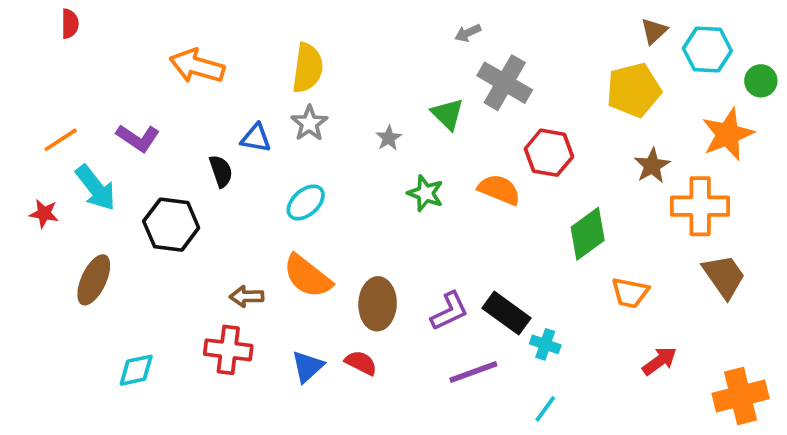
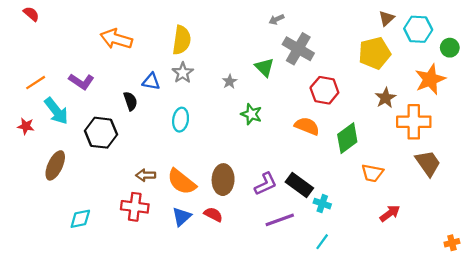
red semicircle: (70, 24) -> (31, 14), moved, turned -49
orange semicircle: (499, 190) -> (307, 126), moved
cyan ellipse: (306, 202) -> (181, 120), turned -40
orange semicircle: (308, 276) -> (182, 182), moved
orange cross: (741, 396) -> (452, 243), moved, size x0.5

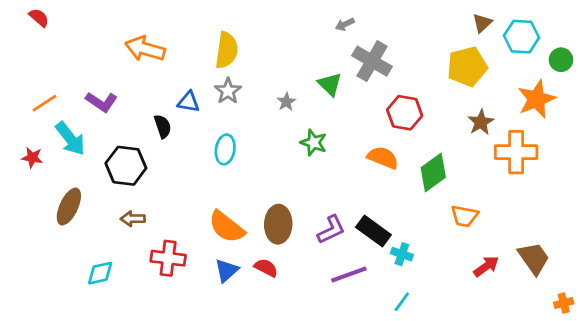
brown trapezoid: (428, 163) -> (534, 258), moved
brown arrow: (146, 175) -> (133, 219), moved

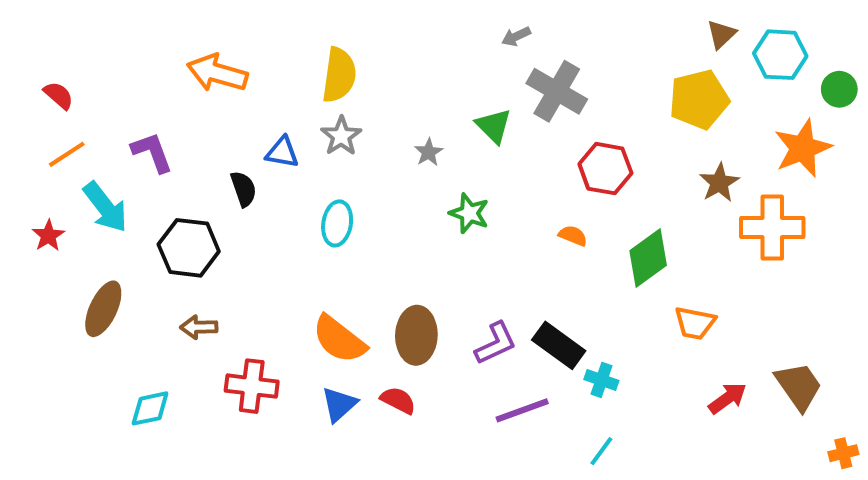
red semicircle: (39, 18) -> (59, 95), moved
purple L-shape: (102, 102) -> (152, 152), turned -144
red star: (32, 158) -> (48, 236), turned 30
orange semicircle: (383, 158) -> (573, 236), size x0.6

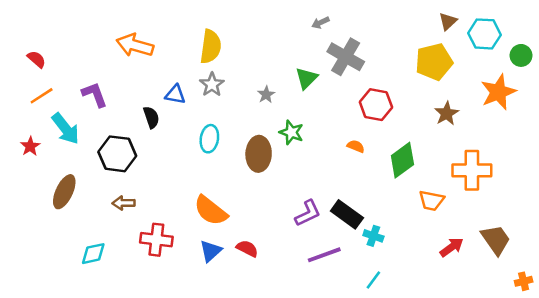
green triangle: (494, 126) -> (307, 78), turned 30
orange cross: (772, 227) -> (472, 170), moved
brown ellipse: (416, 335) -> (259, 154), moved

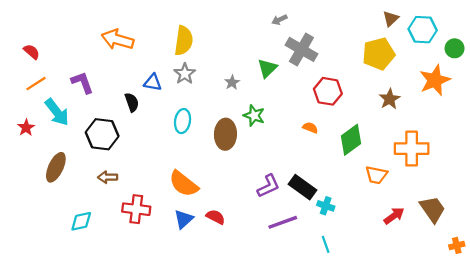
cyan line: (373, 280) -> (326, 244), turned -56

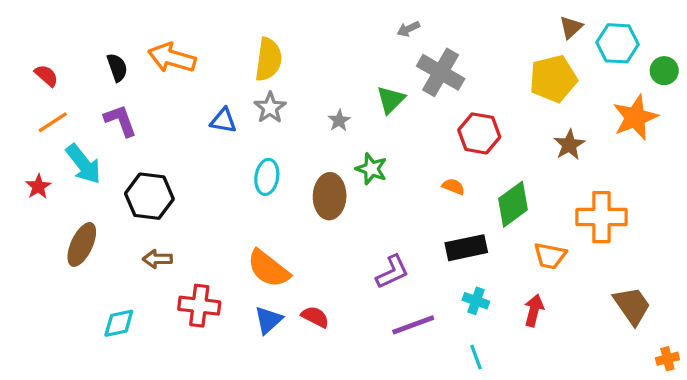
black semicircle: (132, 102) -> (117, 67), moved
black rectangle: (303, 187) -> (466, 248), moved, turned -48
red arrow: (394, 216) -> (534, 310), moved, turned -40

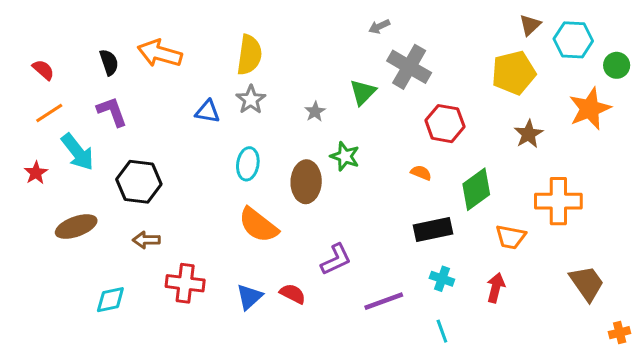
brown ellipse: (82, 244) -> (76, 227), turned 45
orange semicircle: (268, 269) -> (258, 225), moved
purple L-shape: (392, 272) -> (336, 259), moved

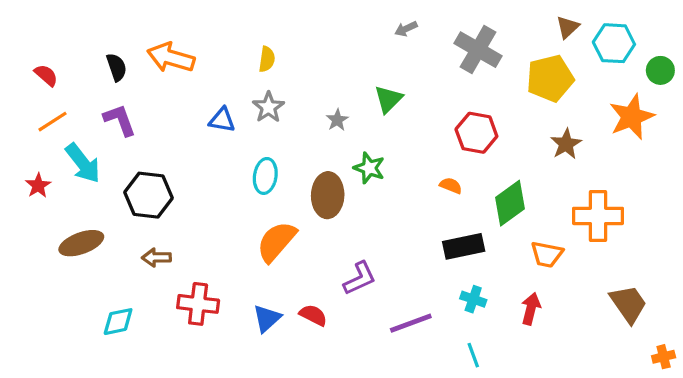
yellow semicircle: (249, 55) -> (267, 59), size x0.6
gray cross: (409, 67) -> (478, 50), moved
orange semicircle: (258, 225) -> (276, 242), turned 93

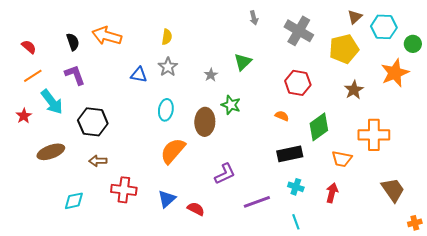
gray arrow: (406, 29) -> (254, 18), turned -80
red semicircle: (313, 315) -> (196, 209), moved

